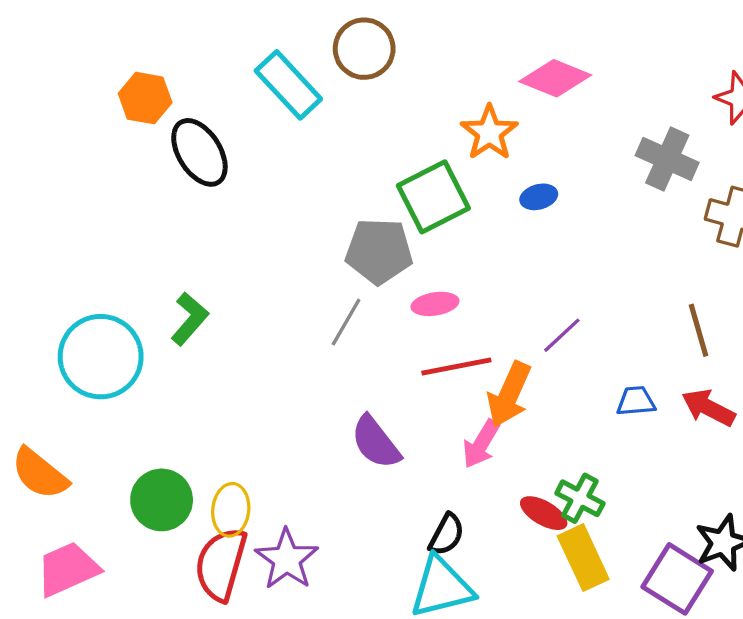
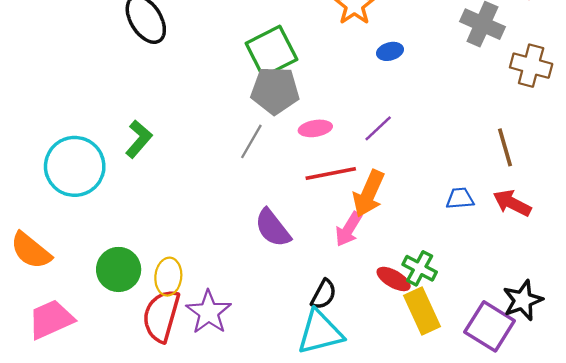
green square: (433, 197) -> (271, 51), moved
purple line: (562, 335) -> (378, 128), moved

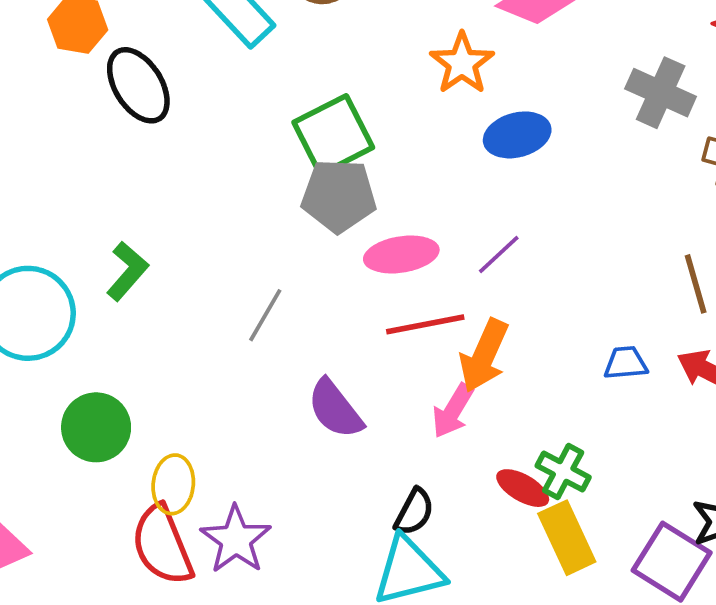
blue ellipse: (390, 51) -> (517, 135), size x1.6
pink ellipse: (315, 128) -> (401, 254), size x1.4
gray line: (251, 141) -> (265, 315), moved
green circle: (119, 269) -> (96, 427), moved
red semicircle: (161, 316) -> (162, 545), turned -38

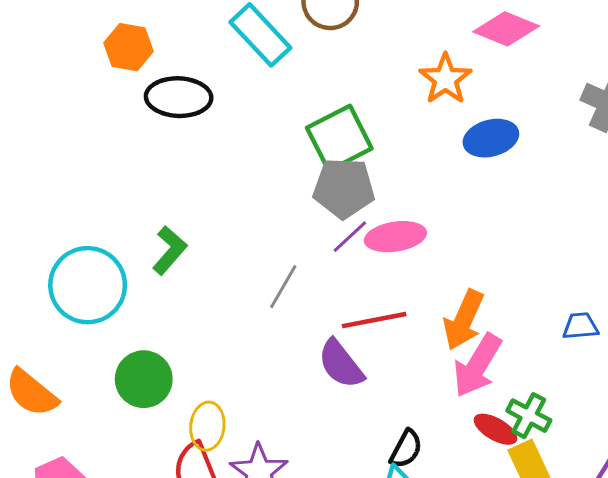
black ellipse: (138, 85) -> (179, 97), turned -56
purple line: (499, 254) -> (350, 237), moved
red line: (425, 324) -> (374, 320), moved
pink arrow: (453, 411) -> (477, 366), moved, size x1.4

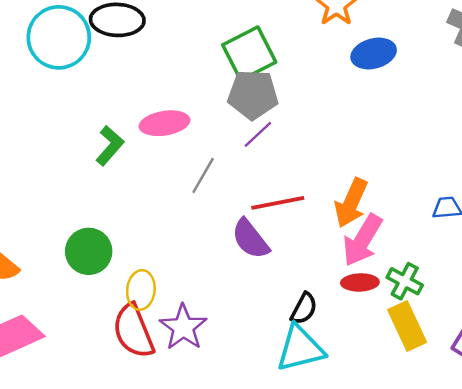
pink ellipse: (395, 237) -> (165, 123), moved
cyan circle: (88, 285) -> (59, 37), moved
red ellipse: (495, 429) -> (360, 282), moved, turned -32

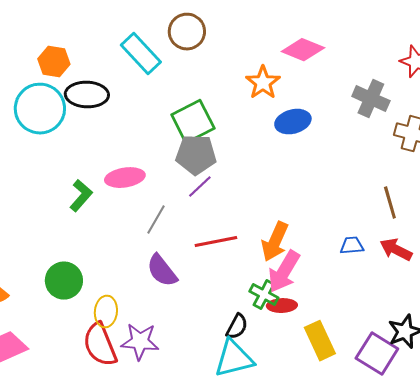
purple semicircle: (250, 239) -> (162, 271), moved
green cross: (405, 281) -> (264, 295), moved
purple star: (183, 327) -> (140, 342), turned -30

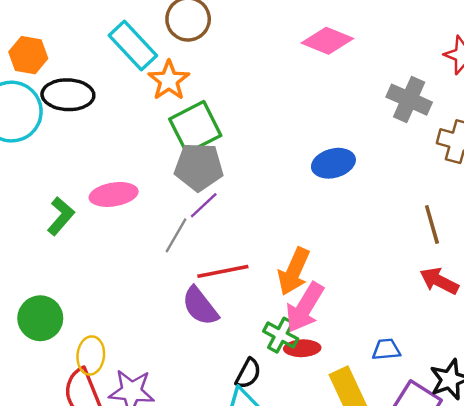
orange star: (263, 83) -> (169, 80), moved
blue ellipse: (293, 122) -> (333, 163), moved
gray line: (156, 220) -> (176, 235), moved
blue trapezoid: (352, 246) -> (386, 349), moved
purple semicircle: (162, 271) -> (200, 306), moved

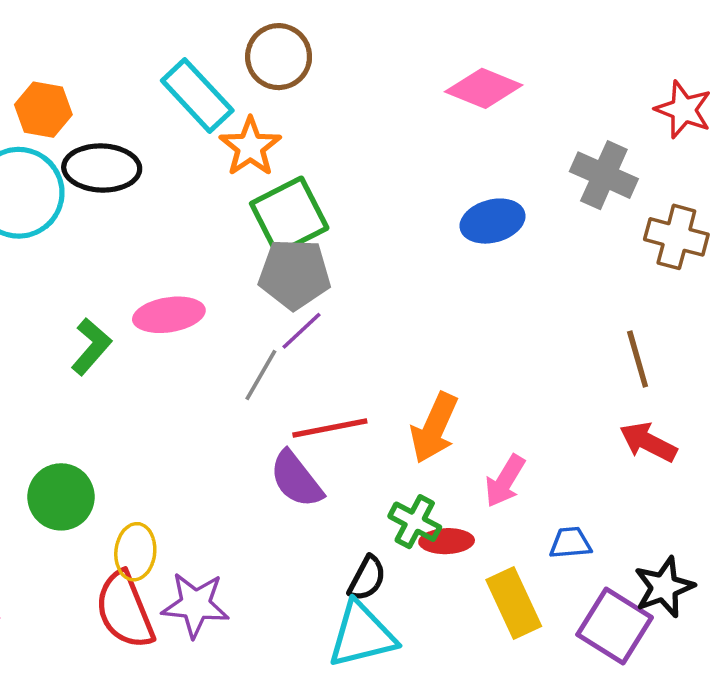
blue ellipse: (333, 163) -> (493, 221), moved
pink arrow: (305, 307) -> (505, 481), moved, size x0.7

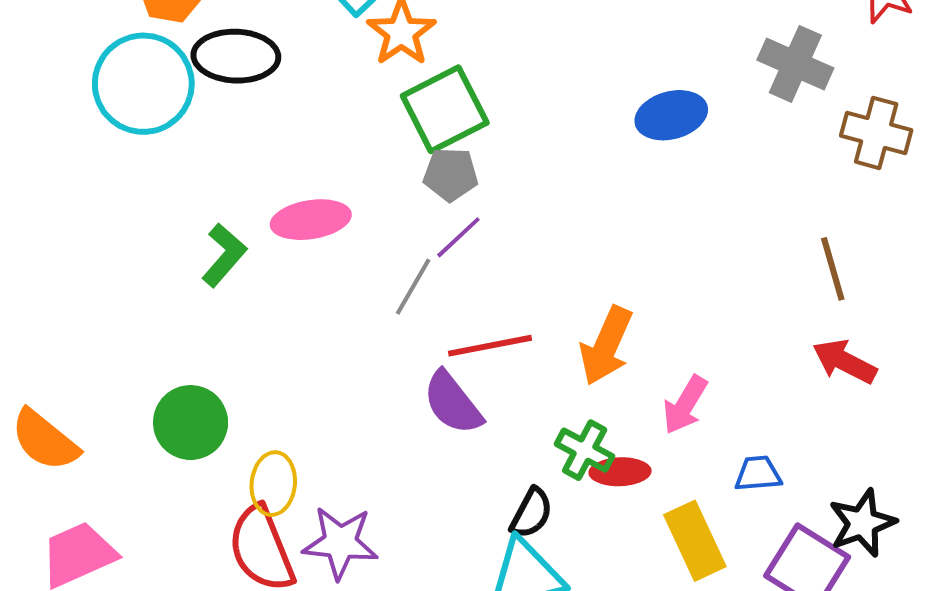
gray pentagon: (294, 274) -> (451, 174), size x0.7

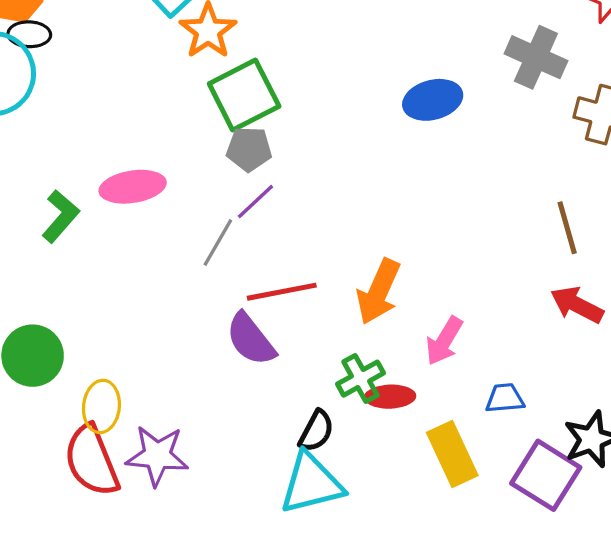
black ellipse: (236, 56) -> (29, 34), moved, size x0.6
green cross: (585, 450) -> (361, 379), turned 33

